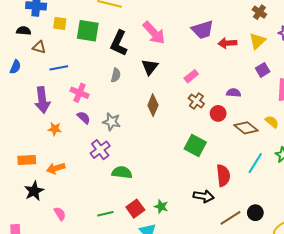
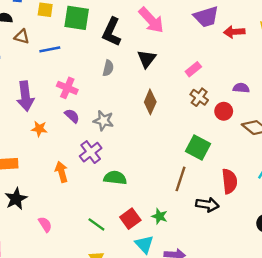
blue line: (59, 68) -> (50, 49), moved
orange arrow: (56, 168) -> (61, 172), moved, turned 90
green line: (105, 214) -> (96, 224), turned 49
brown line: (230, 218) -> (181, 179), moved, turned -40

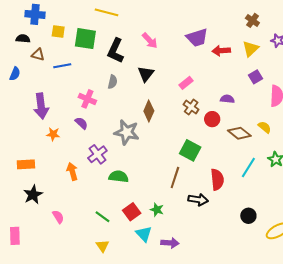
pink arrow: (151, 20) -> (150, 41), size x0.7
pink cross: (67, 88) -> (87, 99), moved
gray star: (103, 121) -> (127, 132), moved, size x1.4

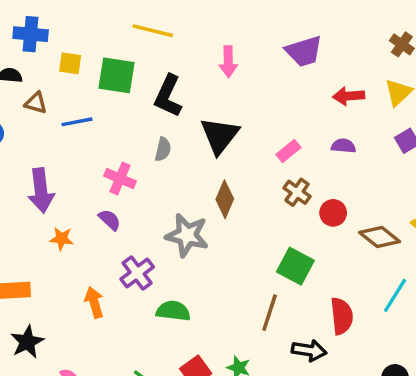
purple trapezoid: (197, 38) -> (304, 51), moved
pink arrow: (150, 41) -> (228, 62), moved, turned 42
black triangle: (146, 74) -> (220, 136), size x1.4
purple semicircle: (227, 99) -> (343, 146), moved

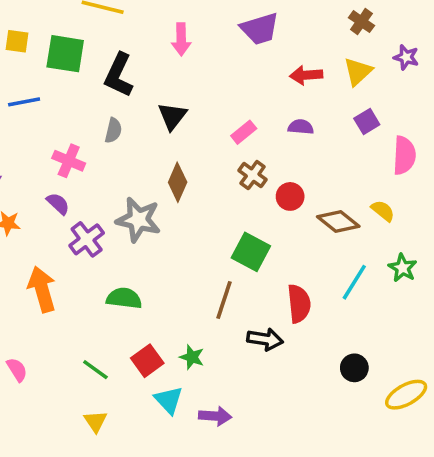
black triangle: (220, 136) -> (172, 116), size x0.7
purple cross: (137, 273) -> (87, 239), moved
orange arrow: (94, 302) -> (42, 289), size x1.4

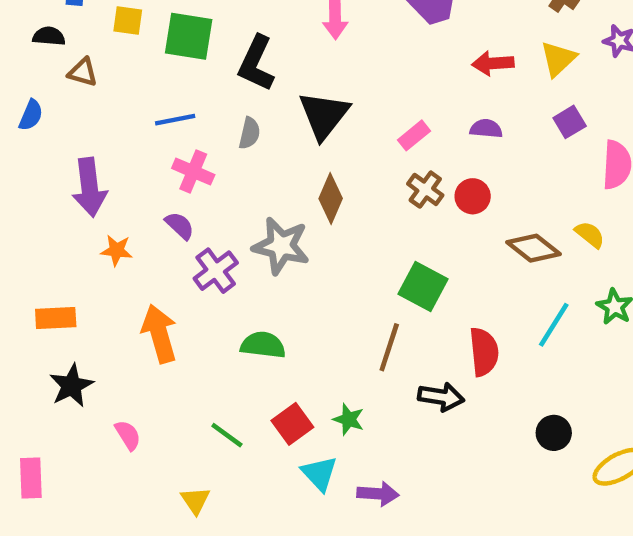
blue line: (24, 102) -> (175, 120), moved
black triangle: (172, 116) -> (324, 115), size x1.4
red circle: (290, 196) -> (473, 196), moved
yellow triangle: (95, 421) -> (195, 501), moved

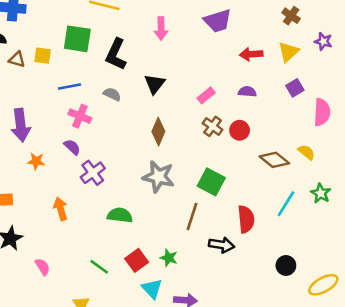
yellow square: (128, 20) -> (43, 56), moved
black triangle: (324, 115) -> (155, 84), size x0.7
gray semicircle: (250, 133) -> (112, 94), turned -78
gray star: (281, 246) -> (158, 177), moved
orange arrow: (159, 334) -> (61, 209), size x0.7

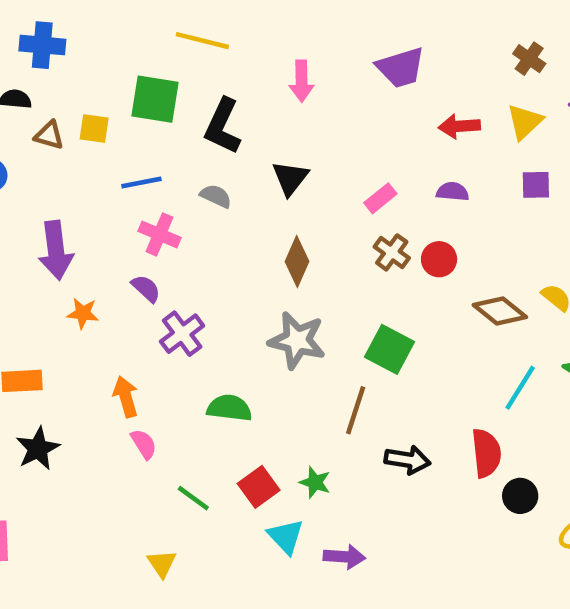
purple square: (295, 88) -> (536, 185), turned 30
red semicircle: (246, 219) -> (486, 453), moved
pink semicircle: (43, 267) -> (144, 444), moved

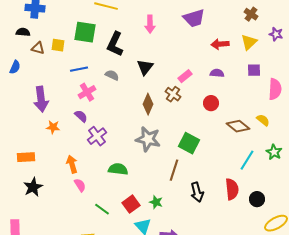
pink cross: (160, 234) -> (87, 92), turned 36
brown cross: (392, 252) -> (173, 94), moved
black arrow: (407, 460) -> (197, 192), turned 66
black circle: (520, 496) -> (257, 199), moved

